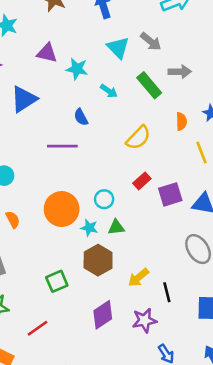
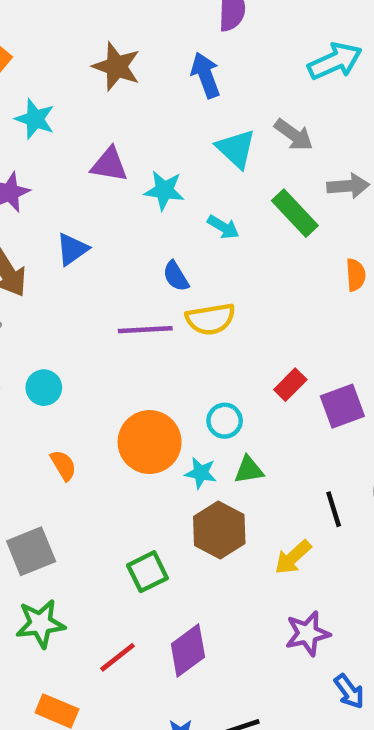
blue triangle: (24, 99) -> (72, 249), size x0.7
yellow semicircle: (138, 138) -> (210, 319), moved, turned 40
black line: (167, 292) -> (334, 509), moved
purple diamond: (103, 315) -> (188, 650), moved

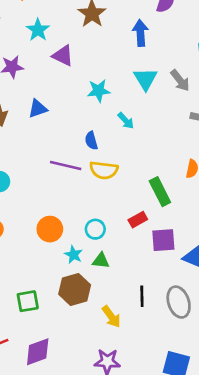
purple triangle: (109, 165) -> (63, 56), moved
cyan star: (164, 190) -> (99, 91), turned -30
green rectangle: (295, 213) -> (160, 192), moved
orange circle: (150, 442) -> (50, 229), size x0.7
yellow arrow: (293, 557) -> (111, 317), turned -100

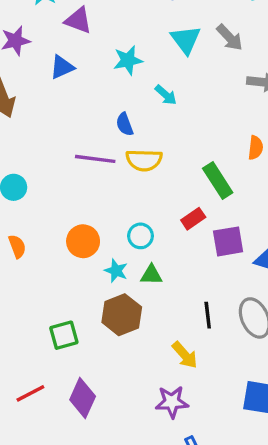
blue triangle: (38, 109) -> (62, 67), moved
yellow arrow: (111, 317) -> (185, 355), moved
purple diamond: (38, 352) -> (83, 398), turned -40

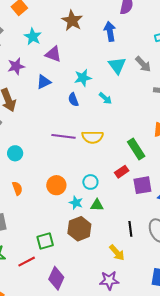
blue semicircle: (125, 124) -> (73, 100), moved
red line: (30, 393) -> (27, 262), moved

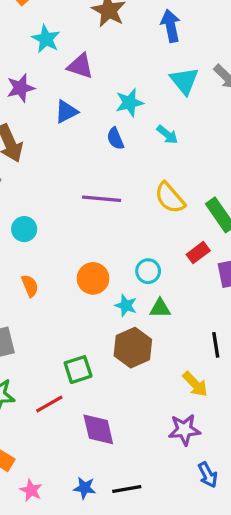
yellow semicircle: (92, 137) -> (170, 198), moved, turned 50
purple diamond: (56, 278) -> (98, 429), turned -35

